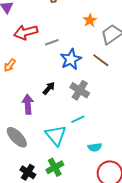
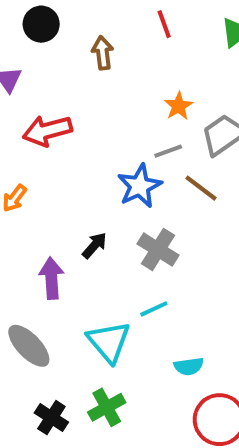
gray line: (52, 42) -> (168, 151), moved

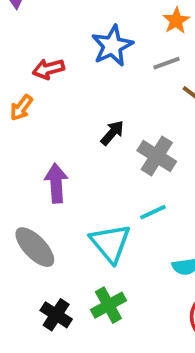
red arrow: (47, 131) -> (48, 69), moved, size x0.7
blue star: (140, 186) -> (112, 46), moved
black arrow: (94, 245) -> (112, 133), moved

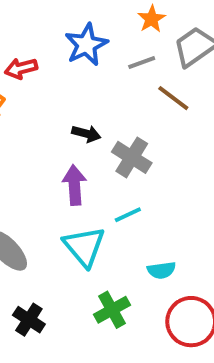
black arrow: (112, 133) -> (86, 134), turned 64
purple arrow: (56, 183) -> (74, 185), moved
green cross: (108, 305) -> (112, 310), moved

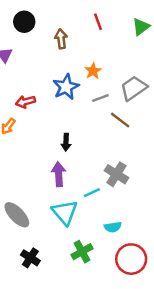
orange star: (152, 19) -> (93, 71), moved
black arrow: (86, 134) -> (66, 142), turned 77
gray cross: (132, 157) -> (116, 174), moved

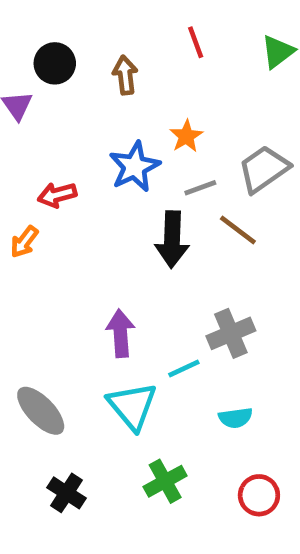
black circle: (24, 22) -> (55, 63), moved
black arrow: (66, 142) -> (172, 239), moved, size x1.6
gray cross: (116, 174) -> (231, 333), turned 35
cyan semicircle: (113, 227) -> (236, 418), moved
red circle: (131, 259) -> (259, 495), size x0.7

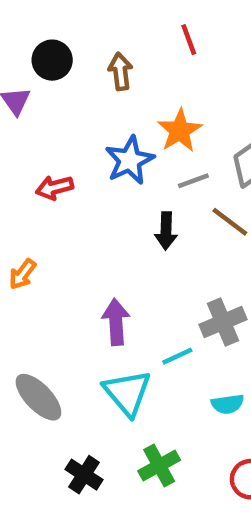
orange star: (186, 136) -> (180, 131), size x1.4
black arrow: (172, 239) -> (166, 231), size x0.7
orange arrow: (24, 242) -> (23, 274), moved
black cross: (67, 493) -> (84, 475), moved

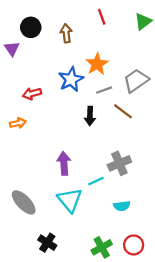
orange arrow: (23, 274) -> (18, 123), moved, turned -140
green cross: (159, 465) -> (102, 247), moved

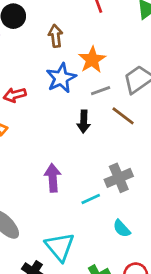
brown arrow: (66, 33) -> (56, 36), moved
cyan triangle: (70, 200) -> (60, 247), moved
cyan semicircle: (122, 206) -> (122, 228), turned 56

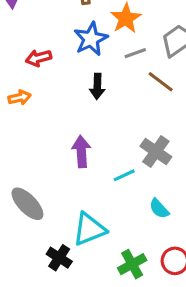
black arrow: (84, 122) -> (97, 86), moved
gray cross: (119, 178) -> (156, 151), turned -32
cyan triangle: (60, 247) -> (89, 229), turned 48

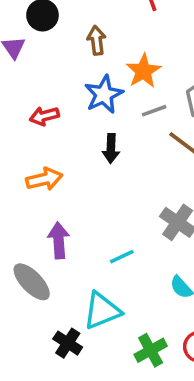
orange arrow: (20, 98) -> (44, 179), moved, size x1.4
purple arrow: (81, 151) -> (59, 240), moved
cyan line: (124, 175) -> (122, 257), moved

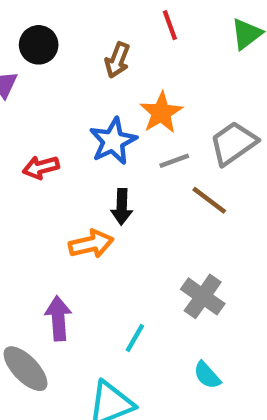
brown arrow: (97, 40) -> (117, 60), moved, turned -152
orange arrow: (44, 179) -> (91, 244), moved
cyan line: (122, 257) -> (135, 338), turned -35

